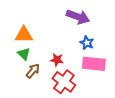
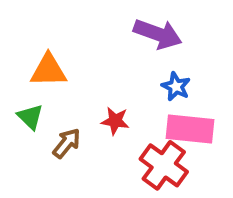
green triangle: (24, 54) -> (30, 117), moved
red cross: (64, 82) -> (164, 165), moved

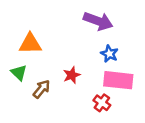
red star: (115, 121) -> (72, 75), turned -30
red cross: (164, 165) -> (102, 103), size x0.6

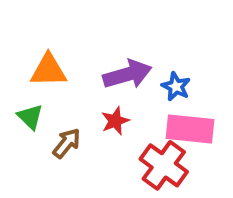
purple arrow: (98, 21) -> (127, 74), moved, turned -36
red cross: (102, 103) -> (164, 165), size x1.6

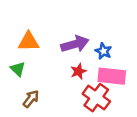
red star: (115, 121) -> (78, 71), moved
brown arrow: (67, 143) -> (31, 99), moved

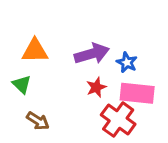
brown arrow: (31, 99) -> (38, 121), turned 84

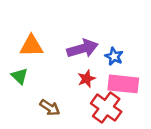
brown arrow: (38, 121) -> (50, 108), moved

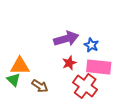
orange triangle: (31, 46) -> (20, 66), moved
green triangle: (20, 76) -> (14, 80), moved

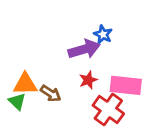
blue star: (91, 45) -> (103, 34), moved
brown arrow: (40, 86) -> (51, 93), moved

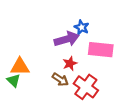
pink rectangle: (126, 85) -> (101, 50), moved
brown arrow: (51, 93) -> (60, 79), moved

